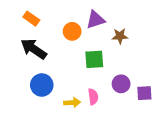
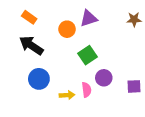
brown star: (120, 36) -> (134, 19), moved
green square: (94, 59) -> (88, 55), turned -30
purple circle: (121, 84) -> (104, 78), moved

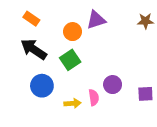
green square: (88, 55) -> (70, 60), moved

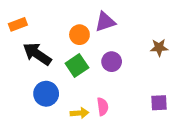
orange rectangle: (31, 19) -> (18, 24), moved, turned -56
brown star: (145, 21) -> (159, 48), moved
purple circle: (113, 85) -> (112, 62), moved

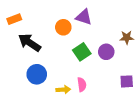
purple triangle: (105, 22) -> (84, 17), turned 36
purple circle: (112, 62) -> (106, 52), moved
green square: (77, 65) -> (82, 52), moved

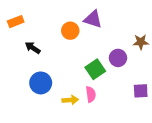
black arrow: (30, 43) -> (33, 48), size x0.6
green square: (82, 52) -> (95, 69), moved

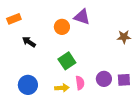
purple circle: (118, 58) -> (104, 79), moved
green square: (95, 69) -> (67, 61), moved
blue circle: (41, 83) -> (28, 85), moved

